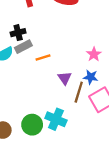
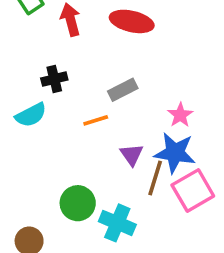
gray rectangle: (23, 47) -> (123, 90), moved
blue star: (91, 77) -> (175, 153), size x1.6
green circle: (32, 125) -> (78, 203), moved

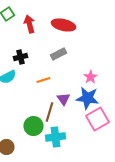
gray rectangle: (123, 90) -> (58, 54), moved
brown line: (155, 178) -> (49, 112), moved
cyan cross: (117, 223) -> (55, 137), turned -30

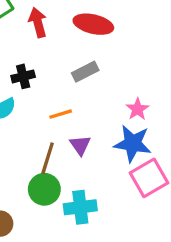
purple triangle: (63, 99) -> (80, 145), moved
brown line: (49, 112) -> (48, 158), moved

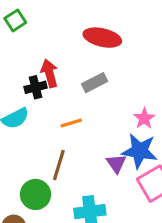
red arrow: (38, 23) -> (49, 73), moved
purple triangle: (80, 145) -> (116, 163), moved
green circle: (44, 189) -> (36, 194), moved

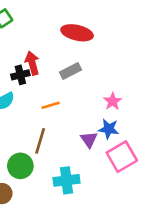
blue star: (140, 151) -> (109, 129), size x0.7

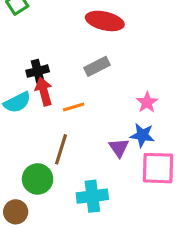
red arrow: (32, 63) -> (44, 91), moved
pink square: (122, 157) -> (158, 168), turned 32

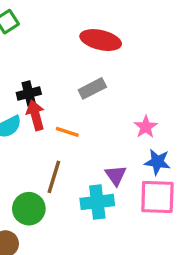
orange line: (74, 107) -> (67, 132), turned 35
blue star: (142, 135) -> (157, 162), moved
cyan cross: (92, 196) -> (97, 202), moved

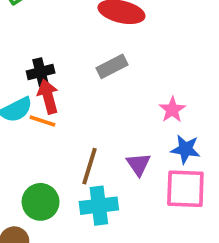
orange line: (67, 132) -> (42, 121), moved
brown line: (54, 177) -> (89, 166), moved
cyan cross: (97, 202) -> (99, 206), moved

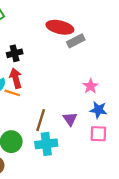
gray rectangle: (112, 66) -> (76, 41), moved
black cross: (41, 72) -> (15, 53), moved
pink square: (185, 189) -> (98, 134), size x0.7

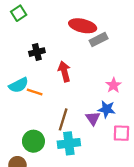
red arrow: (16, 78) -> (64, 71), moved
blue star: (98, 110) -> (107, 109), moved

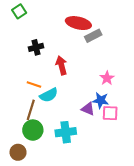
cyan semicircle: (19, 85) -> (49, 95), moved
purple triangle: (93, 118) -> (88, 109), turned -32
brown line: (63, 119) -> (31, 110), moved
pink square: (121, 133) -> (110, 113), moved

